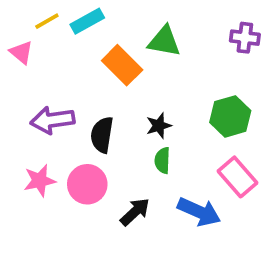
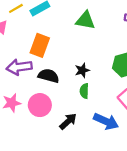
orange rectangle: (122, 65) -> (40, 45), moved, turned 65
black semicircle: (102, 135) -> (49, 76), turned 96

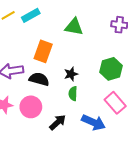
orange rectangle: (40, 45) -> (43, 51), moved

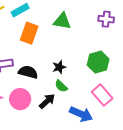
orange rectangle: (43, 51) -> (29, 33), moved
green semicircle: (73, 94) -> (61, 86), turned -48
black arrow: (58, 122) -> (47, 101), moved

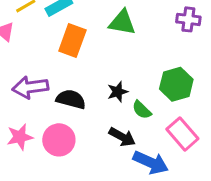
green semicircle: (61, 86) -> (142, 110), moved
black arrow: (47, 101) -> (122, 137), moved, turned 72

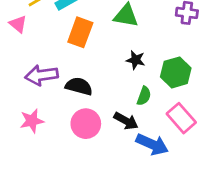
black star: (118, 92) -> (136, 60), moved, turned 30
green semicircle: (142, 110) -> (144, 96), turned -114
pink circle: (59, 140) -> (86, 124), moved

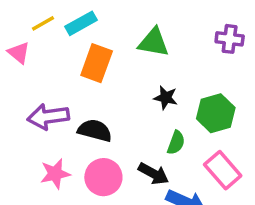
pink star: (32, 121) -> (55, 174), moved

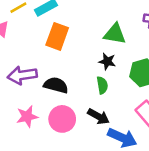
green triangle: (154, 42) -> (115, 34), moved
green semicircle: (176, 143) -> (102, 85), moved, turned -30

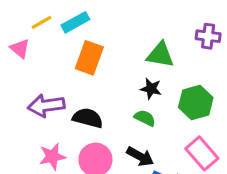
green semicircle: (102, 85) -> (145, 118), turned -54

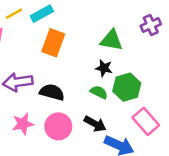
purple cross: (208, 36) -> (151, 25), turned -30
green hexagon: (196, 103) -> (127, 87), moved

